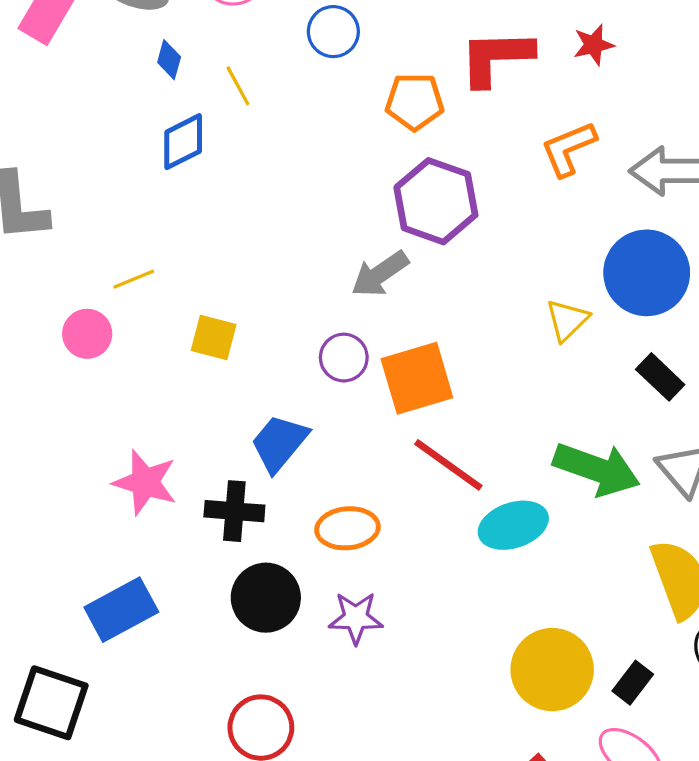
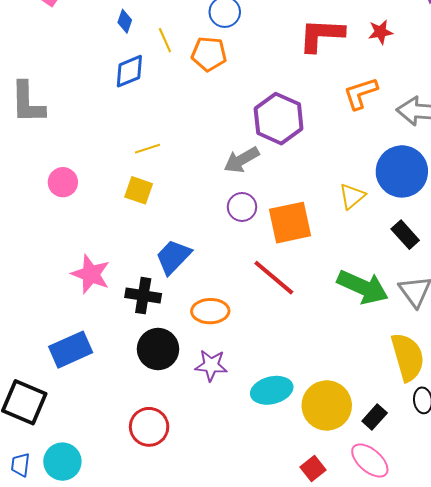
orange pentagon: (415, 102) -> (209, 54), moved
yellow line: (134, 279) -> (148, 149), moved
purple circle: (344, 358) -> (242, 207), moved
orange square: (417, 378) -> (290, 223), moved
cyan ellipse: (513, 525) -> (272, 390), moved

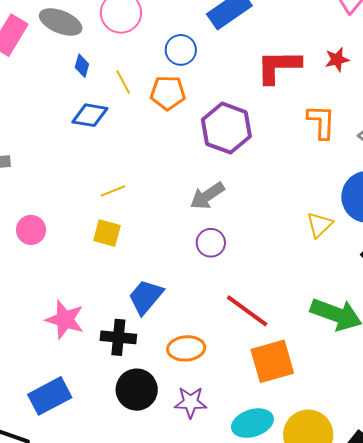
blue diamond: (129, 71) -> (90, 115), turned 36
orange L-shape: (361, 93) -> (321, 122), turned 114
purple hexagon: (279, 119) -> (226, 128), moved
orange square: (290, 223) -> (272, 361), moved

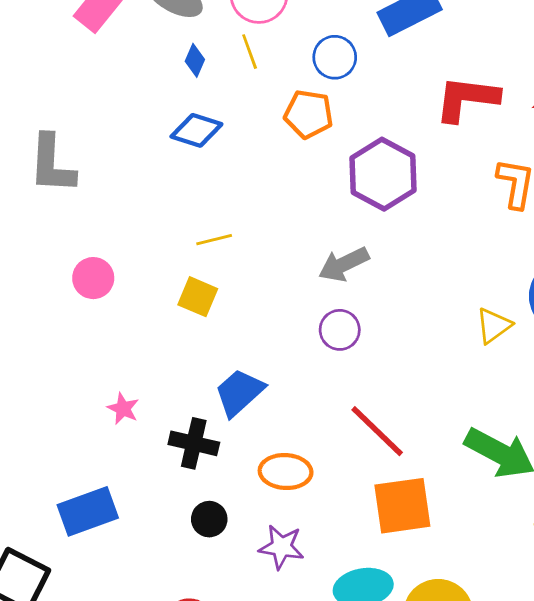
yellow line: (123, 82) -> (250, 52), moved
pink star: (65, 320) -> (123, 409), size x0.6
black circle: (137, 390) -> (209, 519), size x0.6

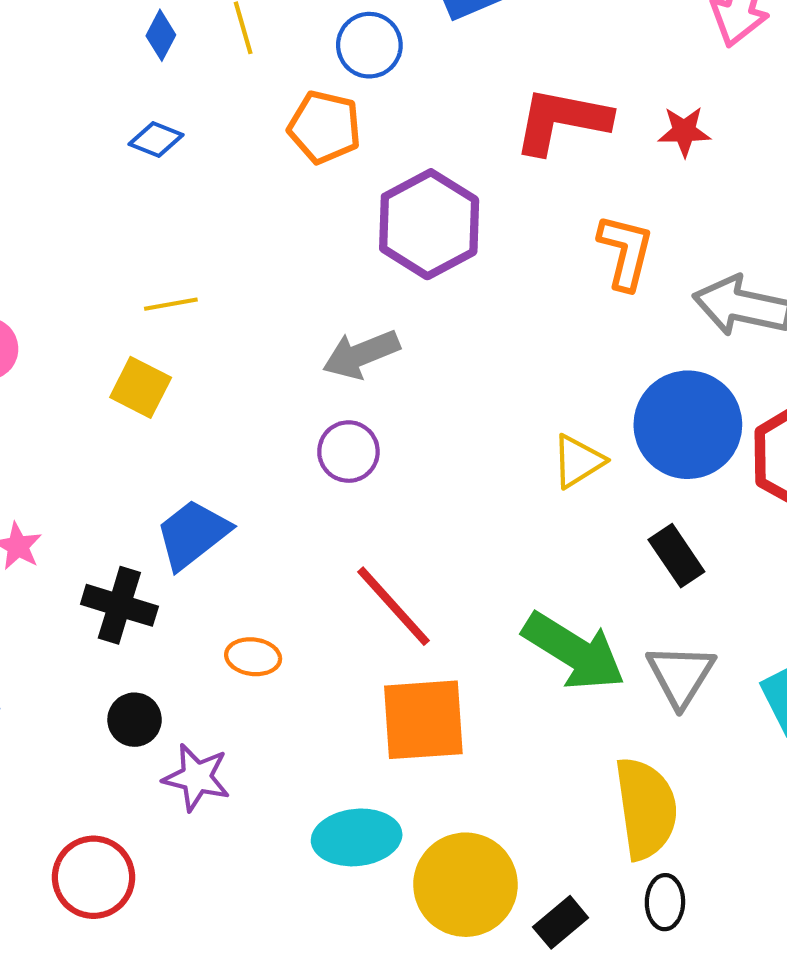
blue diamond: (196, 130) -> (156, 140), size x0.7
orange ellipse: (286, 472) -> (253, 657), size x0.7
purple star: (281, 547) -> (196, 777), moved

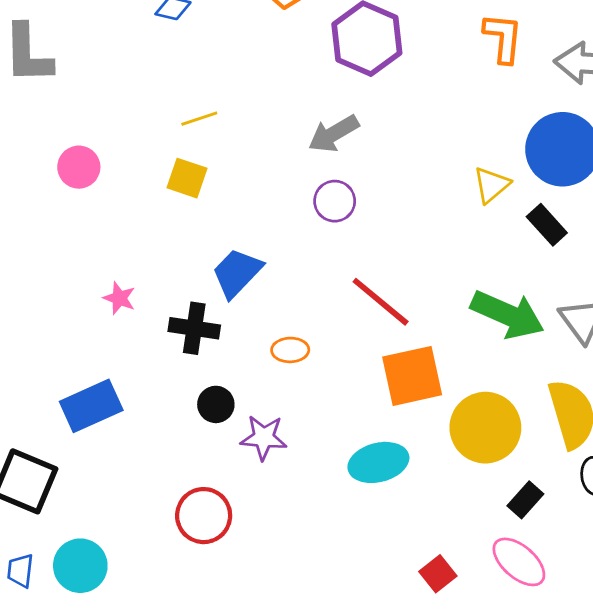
black rectangle: (676, 556) -> (547, 225), moved
yellow circle: (465, 885) -> (485, 428), moved

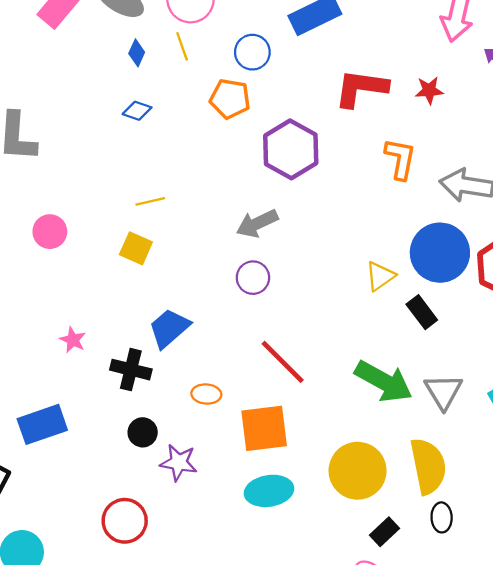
orange square: (412, 376) -> (264, 428), moved

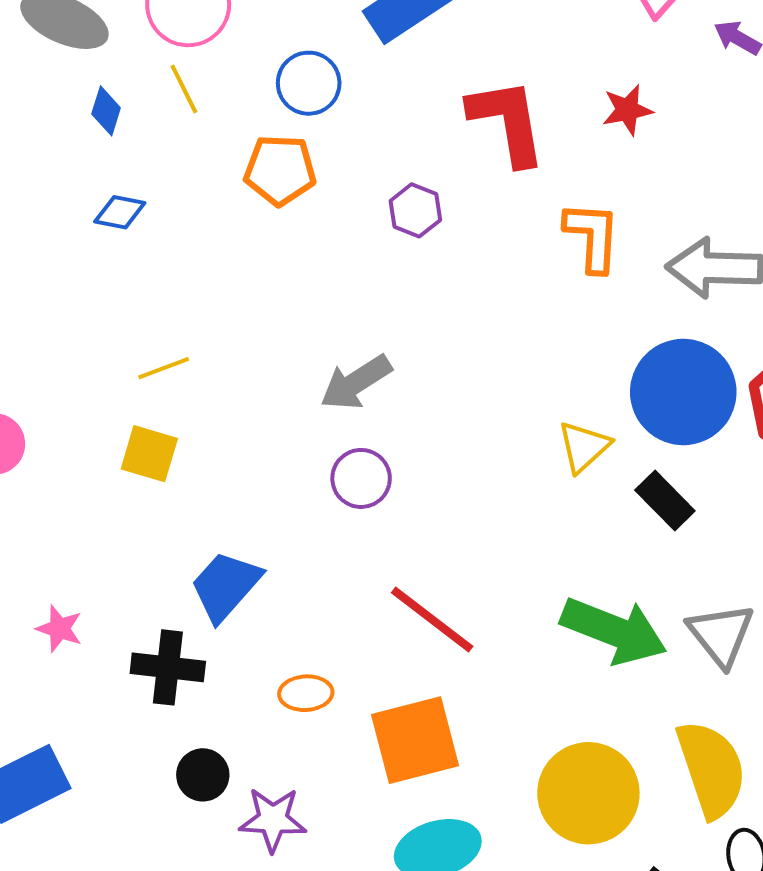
red L-shape: (361, 88) -> (507, 122), turned 80
purple hexagon: (291, 149) -> (415, 210), moved, size x0.5

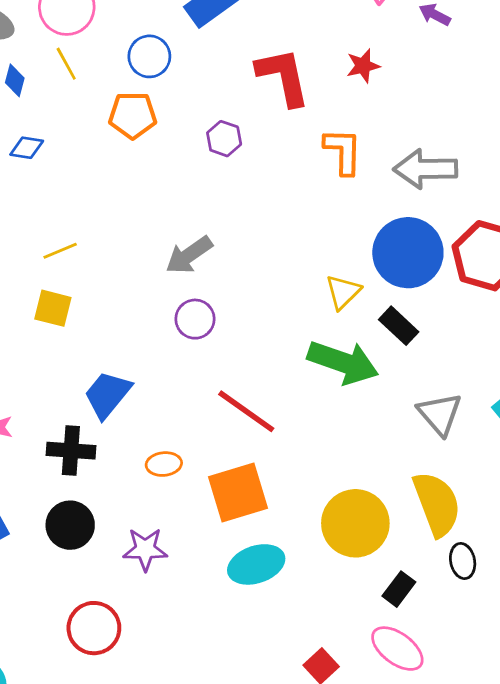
green arrow: (614, 631) -> (343, 362), moved
black circle: (203, 775) -> (70, 525), moved, size x1.4

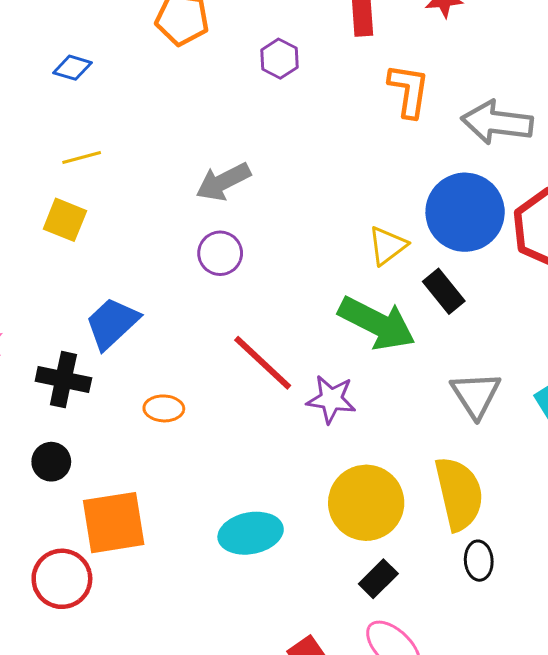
blue diamond: (27, 148) -> (73, 68), moved
orange square: (238, 492) -> (114, 523), moved
black circle: (70, 525) -> (51, 462), size x0.7
purple star: (145, 549) -> (331, 399), moved
black rectangle: (399, 589) -> (378, 579), moved

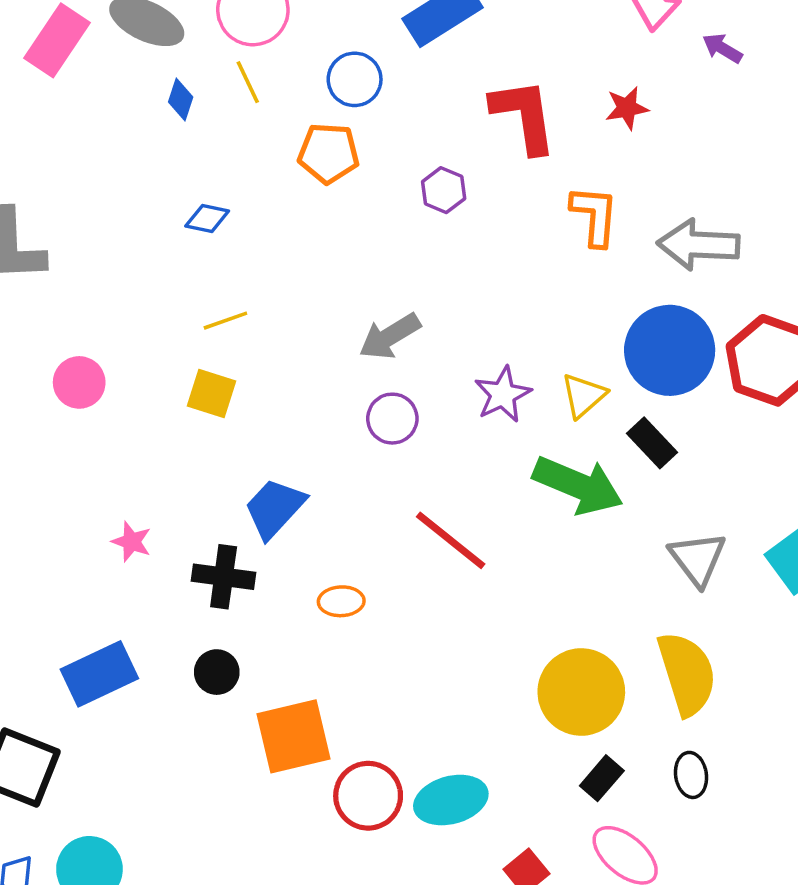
purple star: (331, 399) -> (503, 394), moved, turned -30
cyan ellipse: (251, 533) -> (451, 800), moved
black ellipse: (479, 561) -> (691, 775), moved
red circle: (62, 579) -> (368, 796), moved

